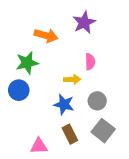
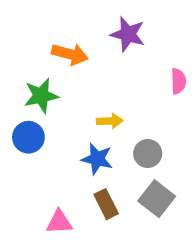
purple star: (84, 22) -> (128, 34), turned -30
pink semicircle: (90, 62) -> (178, 81), moved

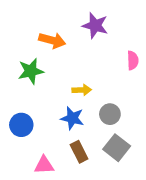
blue circle: (28, 137) -> (21, 125), moved

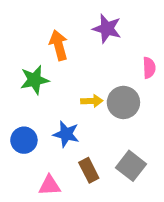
orange arrow: (52, 40) -> (59, 45), turned -120
gray circle: (110, 114) -> (123, 102), moved, size x1.4
blue star: (72, 118) -> (66, 134), moved

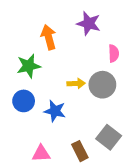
pink semicircle: (149, 68) -> (114, 53), moved
blue circle: (24, 140) -> (24, 101), moved
brown rectangle: (89, 170) -> (80, 151), moved

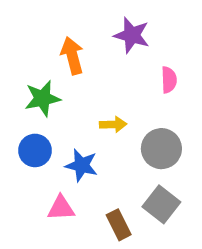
gray circle: (102, 85) -> (161, 149), moved
pink triangle: (41, 154) -> (61, 208), moved

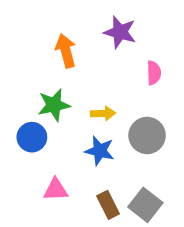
green star: (42, 98) -> (54, 105), moved
blue star: (81, 165) -> (100, 151), moved
gray square: (161, 204) -> (145, 205), moved

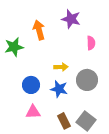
green star: (54, 105) -> (14, 47), moved
blue circle: (32, 137) -> (31, 85), moved

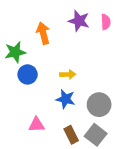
pink semicircle: (91, 43) -> (106, 22), moved
gray circle: (87, 80) -> (99, 105), moved
blue circle: (31, 85) -> (28, 74), moved

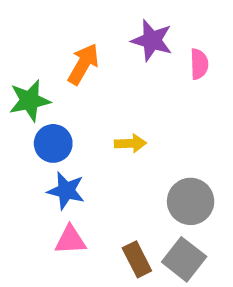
pink semicircle: (106, 22) -> (199, 64), moved
orange arrow: (43, 33) -> (83, 64), turned 45
blue star: (66, 99) -> (66, 191), moved

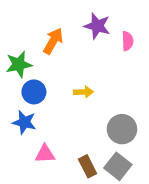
blue star: (66, 191) -> (24, 122), moved

